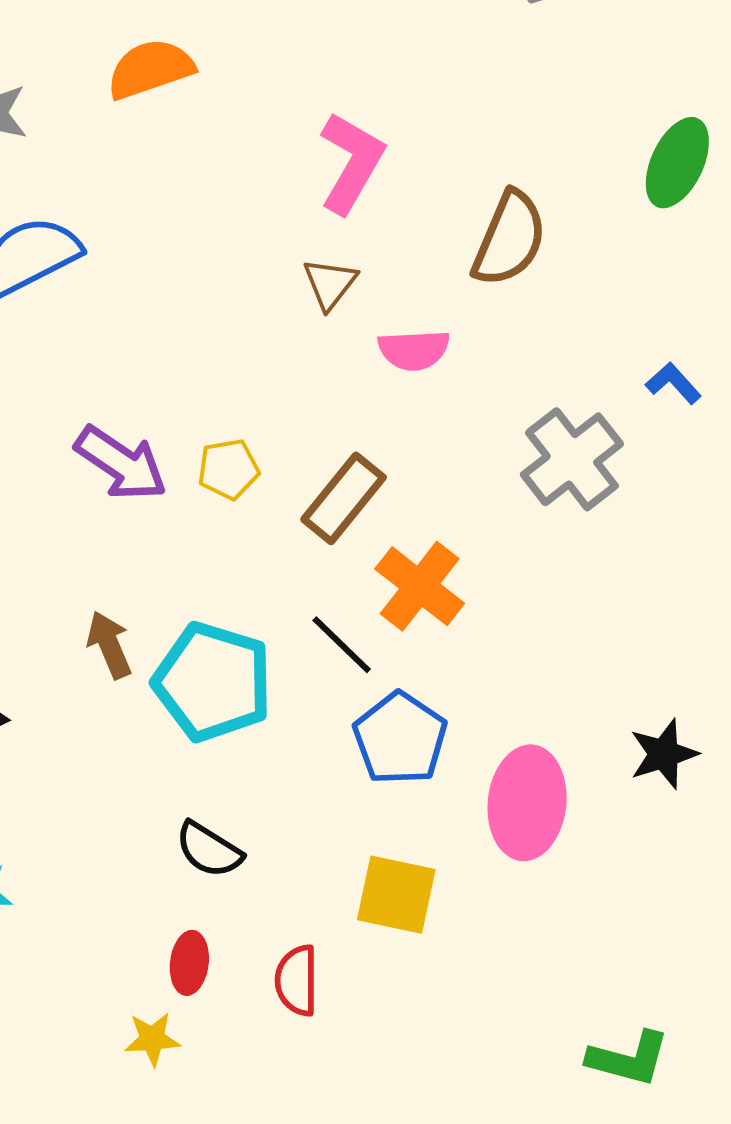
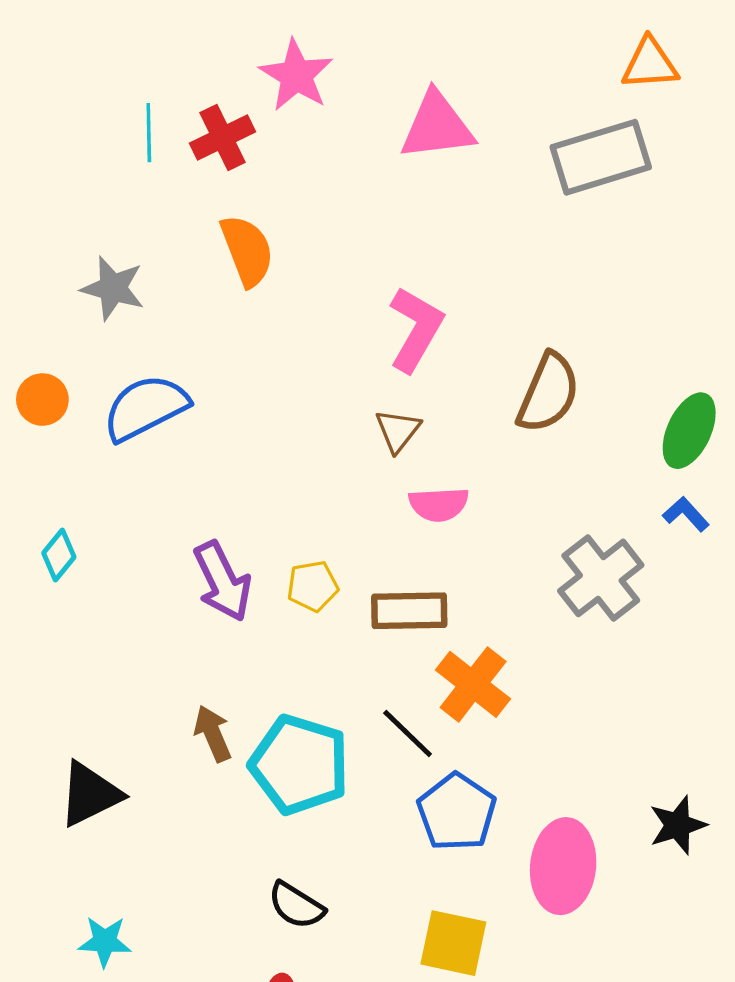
orange semicircle: (150, 69) -> (247, 251), turned 88
green ellipse: (677, 163) -> (689, 431), moved
pink semicircle: (414, 350) -> (439, 504), moved
purple arrow: (121, 463) -> (223, 581), turned 30
brown rectangle: (344, 498) -> (409, 611), turned 50

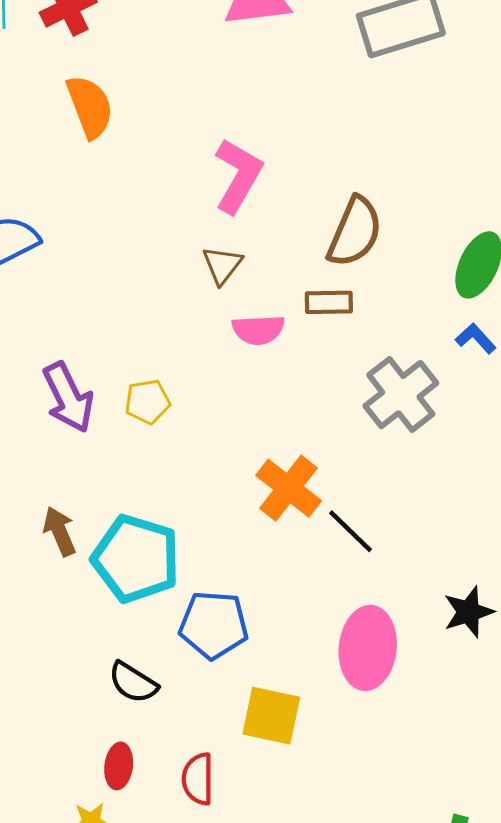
brown rectangle: (409, 611) -> (329, 302), moved, size x0.7
black line: (408, 734) -> (350, 531), moved
blue pentagon: (457, 812) -> (214, 625), moved, turned -30

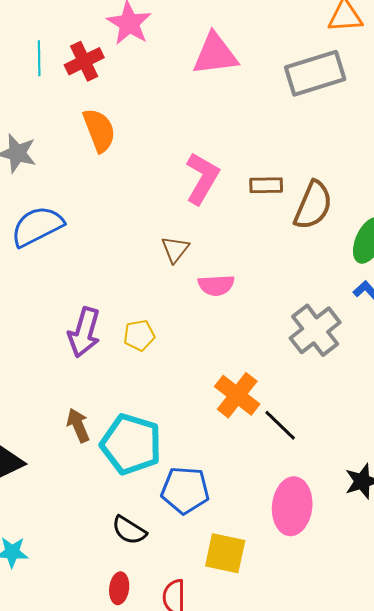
brown semicircle: (355, 232) -> (313, 205), moved
brown triangle: (222, 265) -> (175, 249), moved
brown rectangle: (329, 302) -> (266, 185), moved
purple arrow: (68, 397) -> (84, 332), turned 42

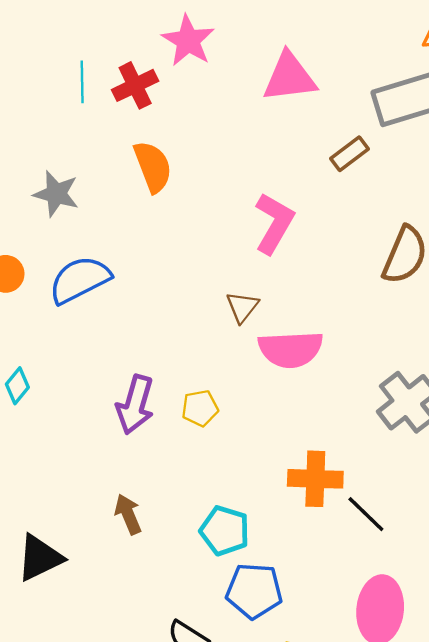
brown rectangle: (266, 185) -> (349, 154), moved, turned -36
pink semicircle: (216, 285) -> (291, 349), size x1.5
orange cross: (237, 395) -> (315, 479), turned -36
cyan pentagon: (131, 444) -> (225, 531), moved, size x0.7

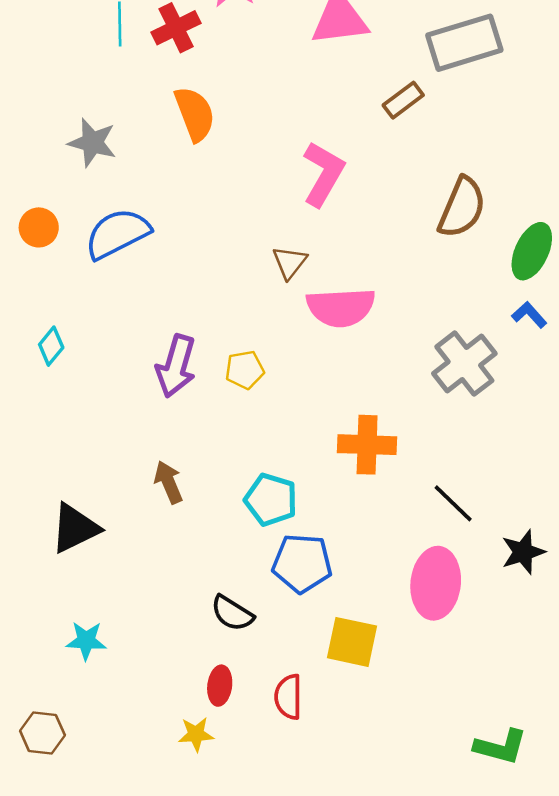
black line: (366, 514) -> (453, 503), moved

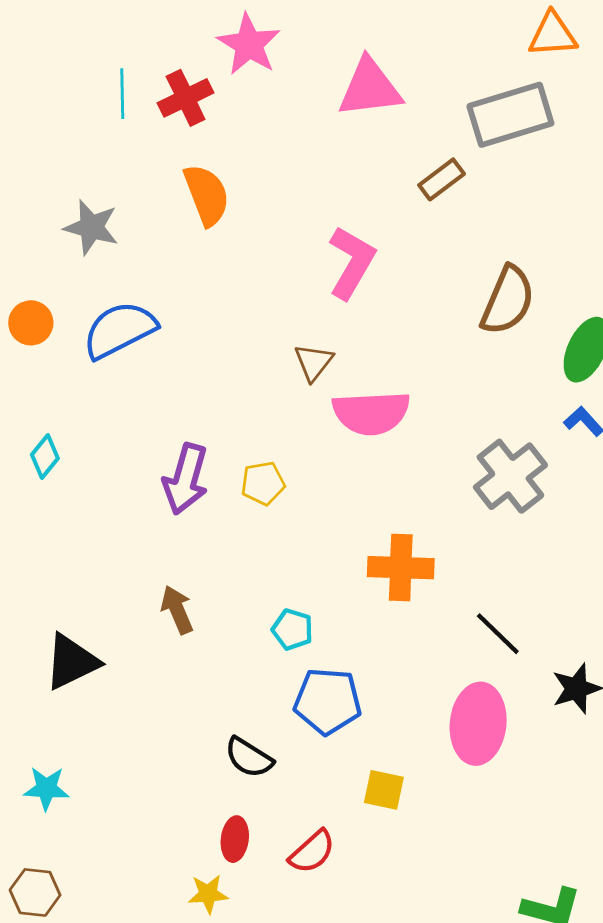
cyan pentagon: (271, 500) -> (292, 629), size x0.7
cyan star: (86, 641) -> (46, 788), moved
yellow square: (352, 642) -> (384, 790), size x0.7
red semicircle: (288, 697) -> (312, 852), turned -132

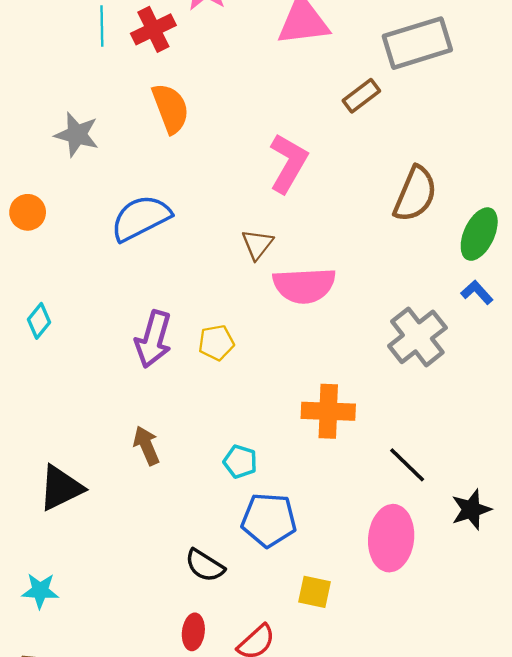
blue semicircle: (119, 330) -> (141, 218), moved

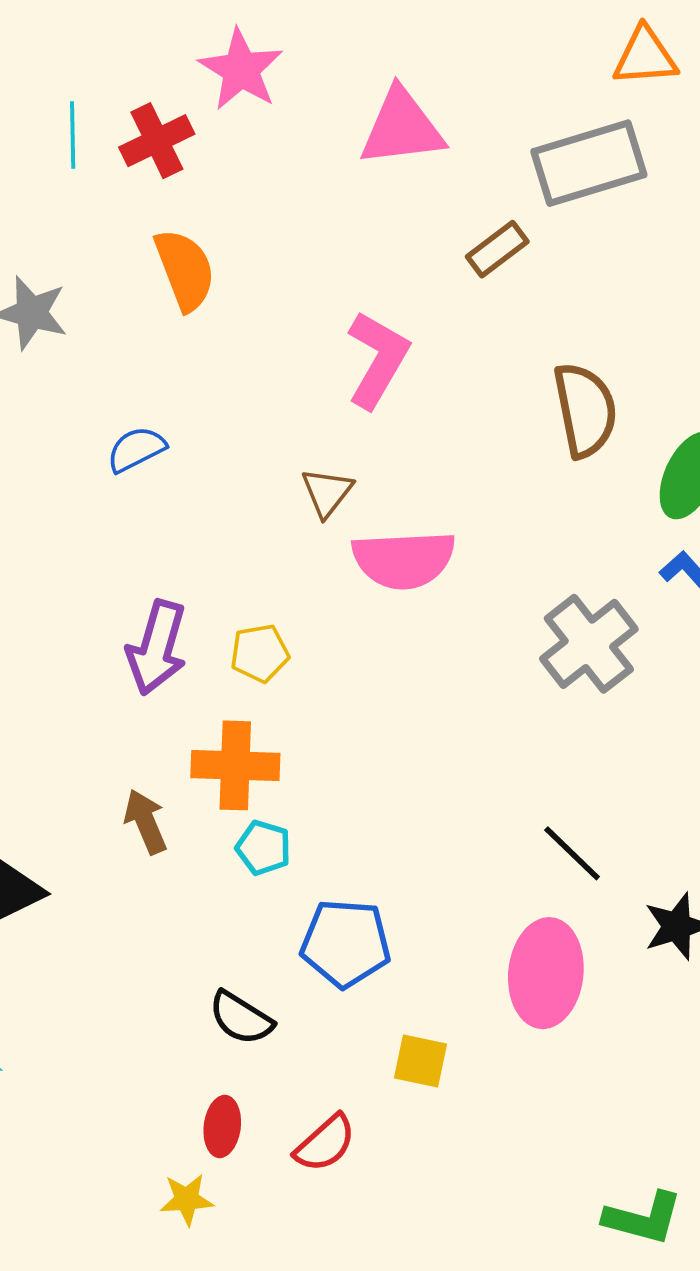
brown semicircle: (415, 194) -> (585, 410), turned -34
blue semicircle: (141, 218) -> (136, 449), size x0.6
orange cross: (328, 411) -> (235, 765), moved
cyan pentagon: (240, 462) -> (263, 848), moved

